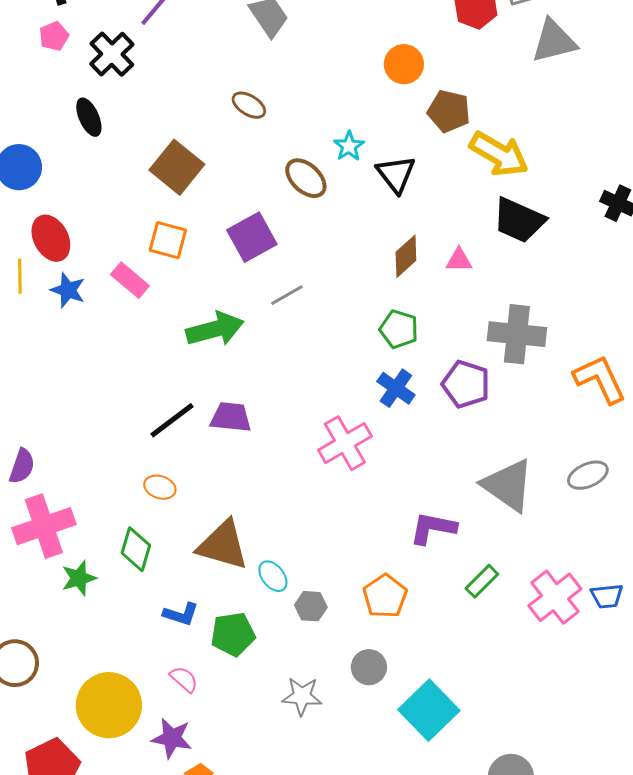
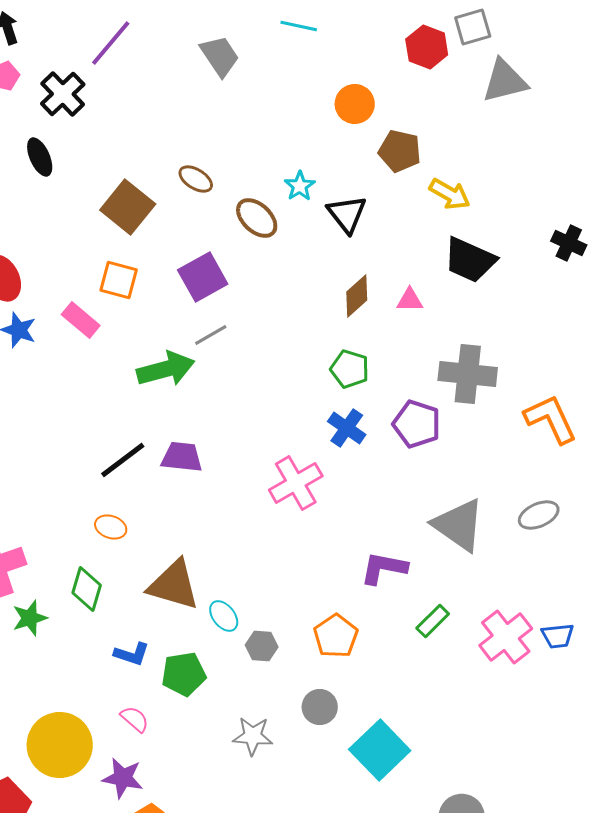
brown ellipse: (249, 105) -> (196, 179), moved
yellow arrow: (499, 154) -> (450, 194), size x0.7
gray line: (287, 295) -> (211, 335), moved

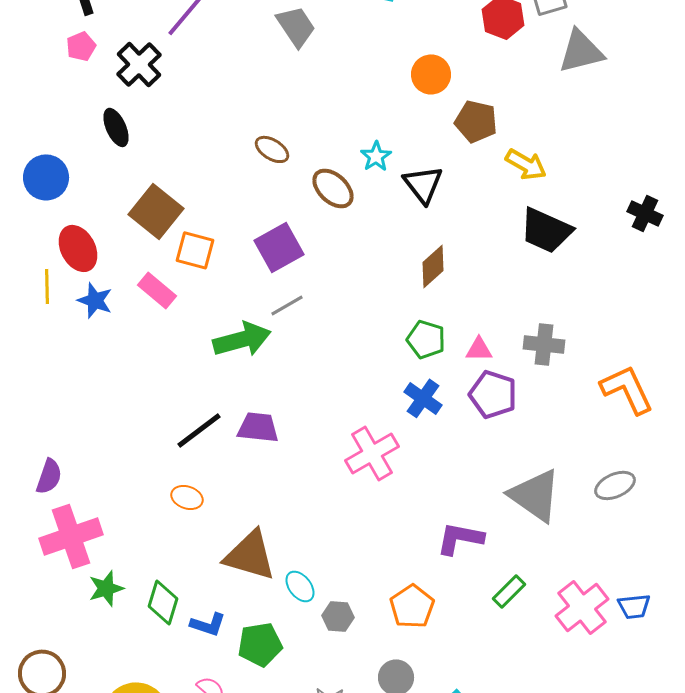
brown square: (128, 207) -> (156, 211), moved
pink triangle: (410, 300) -> (479, 349), moved
gray cross: (468, 374) -> (544, 344), size x0.7
green diamond: (87, 589) -> (163, 602), moved

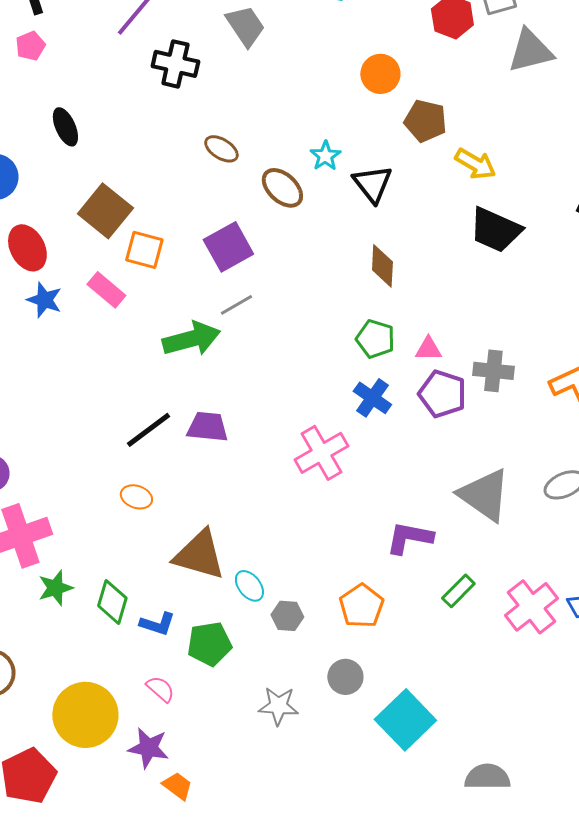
black cross: (139, 64) -> (175, 64), moved, turned -33
brown diamond: (433, 266) -> (382, 266), turned -45
gray cross: (544, 344) -> (493, 371), moved

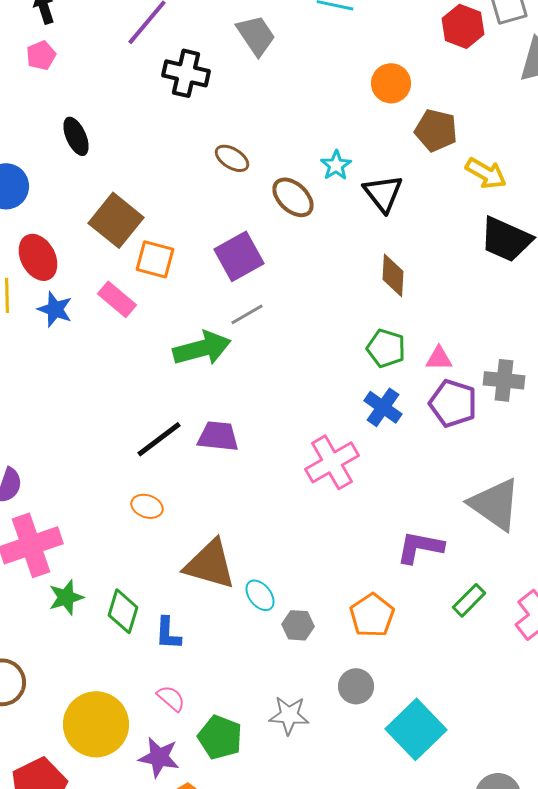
blue L-shape: (157, 624) -> (168, 633), turned 75
green pentagon: (209, 644) -> (220, 737), moved, turned 30

